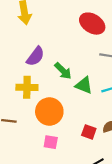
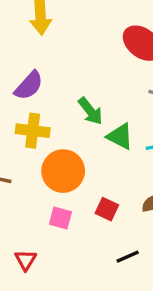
purple semicircle: (35, 56) -> (29, 86), moved
red square: (89, 132) -> (107, 209), moved

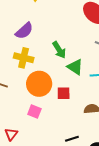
red square: (107, 209) -> (64, 93), moved, turned -32

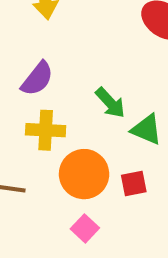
pink square: (34, 112) -> (85, 228), turned 32

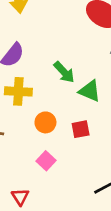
orange circle: (84, 174) -> (45, 122), size x0.6

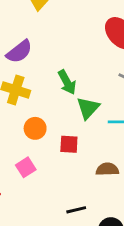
green triangle: (90, 91) -> (88, 108), turned 35

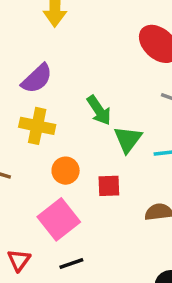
pink square: (26, 167) -> (59, 219), size x1.6
black line: (76, 210) -> (71, 264), moved

